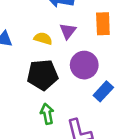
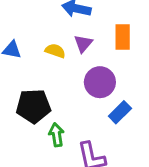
black pentagon: (43, 75) -> (33, 106), moved

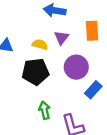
black pentagon: (33, 106) -> (35, 72), moved

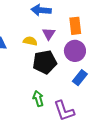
purple circle: (76, 67) -> (75, 51), moved
black pentagon: (35, 72) -> (45, 62), moved

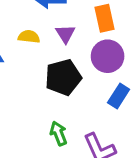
yellow semicircle: (30, 41) -> (29, 37), moved

